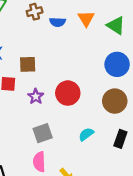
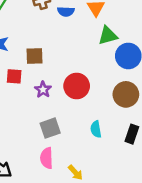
green triangle: (116, 25) -> (108, 36), moved, turned -48
cyan semicircle: (86, 134) -> (96, 129), turned -63

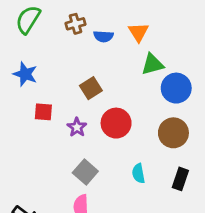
brown square: (35, 56) -> (91, 88), moved, turned -30
gray square: (50, 128) -> (85, 172), turned -30

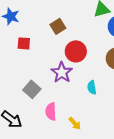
purple star: (77, 127) -> (62, 72), moved, size x1.5
gray square: (85, 172) -> (32, 89), moved

